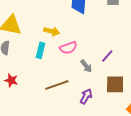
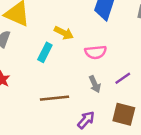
pink semicircle: (68, 48) -> (96, 52), moved

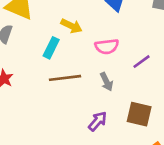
purple line: (123, 78) -> (141, 62), moved
brown line: (54, 98) -> (65, 78), moved

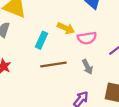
yellow arrow: (71, 26) -> (66, 28), moved

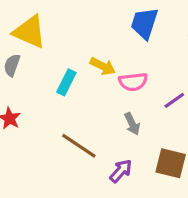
brown line: (53, 65) -> (79, 146), moved, turned 40

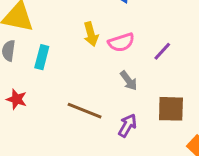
yellow arrow: (103, 66) -> (91, 34), turned 60
cyan rectangle: (66, 82) -> (42, 57), moved

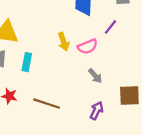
purple line: (162, 51) -> (110, 27), moved
brown line: (85, 111) -> (47, 104), moved

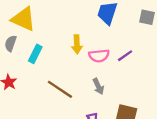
purple line: (110, 27) -> (125, 56), moved
brown line: (47, 104) -> (60, 89), moved

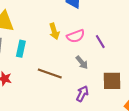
purple line: (125, 56) -> (100, 42), moved, turned -72

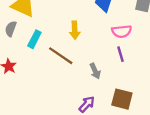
pink semicircle: (76, 36) -> (122, 31), moved
brown line: (50, 73) -> (61, 56), moved

